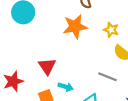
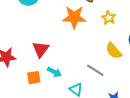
yellow star: (111, 30) -> (109, 18), moved

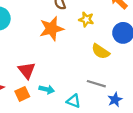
gray line: (95, 70) -> (96, 84), moved
orange square: (34, 78) -> (22, 94), moved

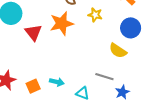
yellow semicircle: (101, 51) -> (118, 51), moved
red triangle: (27, 70) -> (33, 32), moved

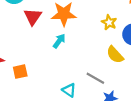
yellow star: (95, 15) -> (109, 22), moved
cyan arrow: (57, 82) -> (59, 41), moved, turned -80

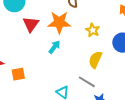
yellow star: (109, 22) -> (93, 30), moved
yellow semicircle: (115, 55) -> (95, 60), moved, turned 66

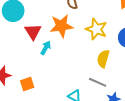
yellow star: (93, 30) -> (96, 29), size x1.5
cyan arrow: (55, 47) -> (46, 48), moved

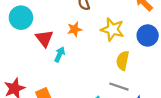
orange star: (62, 26) -> (75, 29), size x0.6

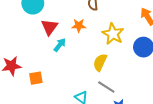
yellow semicircle: (123, 61) -> (100, 62), moved

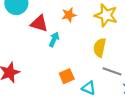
red triangle: (50, 27) -> (39, 24), turned -36
orange square: (36, 78) -> (67, 76), moved

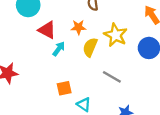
yellow semicircle: (100, 48) -> (90, 47), moved
gray line: (112, 71) -> (112, 77), moved

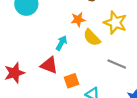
red triangle: (47, 30) -> (49, 65), moved
yellow semicircle: (90, 47) -> (92, 38), turned -60

